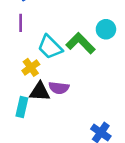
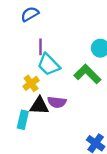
purple line: (21, 23) -> (40, 47), moved
green L-shape: (80, 43) -> (87, 74), moved

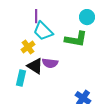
green L-shape: (87, 74) -> (76, 39), turned 145
black triangle: (39, 106) -> (35, 66), turned 30

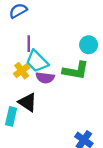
yellow cross: (28, 47) -> (22, 71), moved
purple semicircle: (50, 63) -> (45, 78), moved

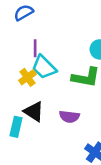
purple semicircle: (45, 78) -> (69, 117), moved

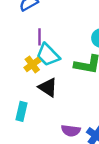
black triangle: (34, 112) -> (48, 87), moved
purple semicircle: (69, 117) -> (71, 131), moved

